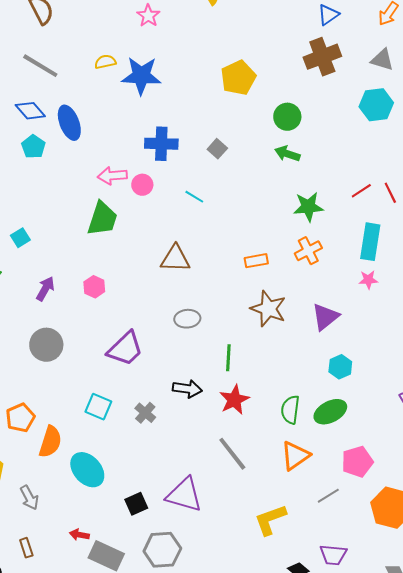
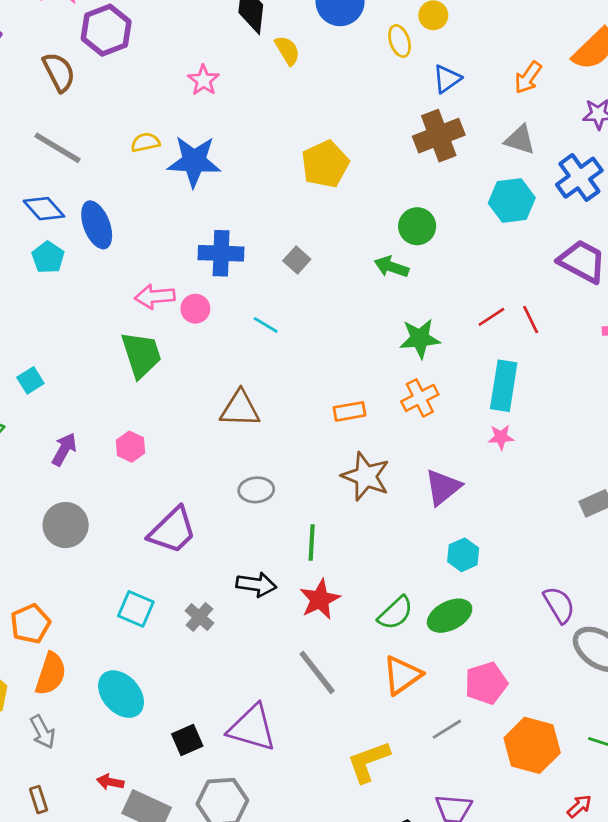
green circle: (287, 117) -> (417, 226), moved
green trapezoid: (102, 219) -> (141, 355), turned -36
green semicircle: (290, 410) -> (395, 613), turned -140
orange semicircle: (50, 442) -> (51, 674), moved

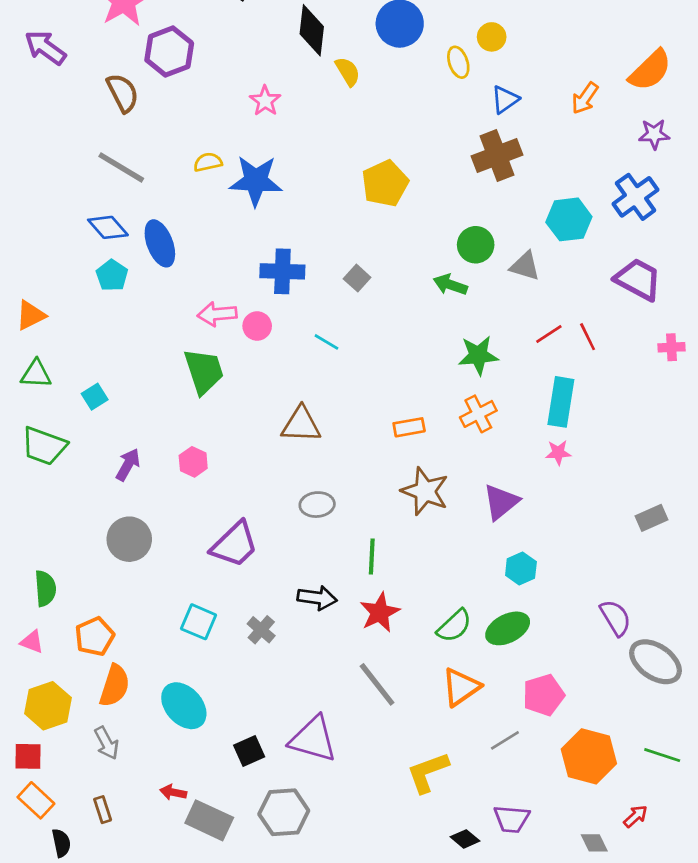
gray triangle: (520, 140) -> (525, 266), moved

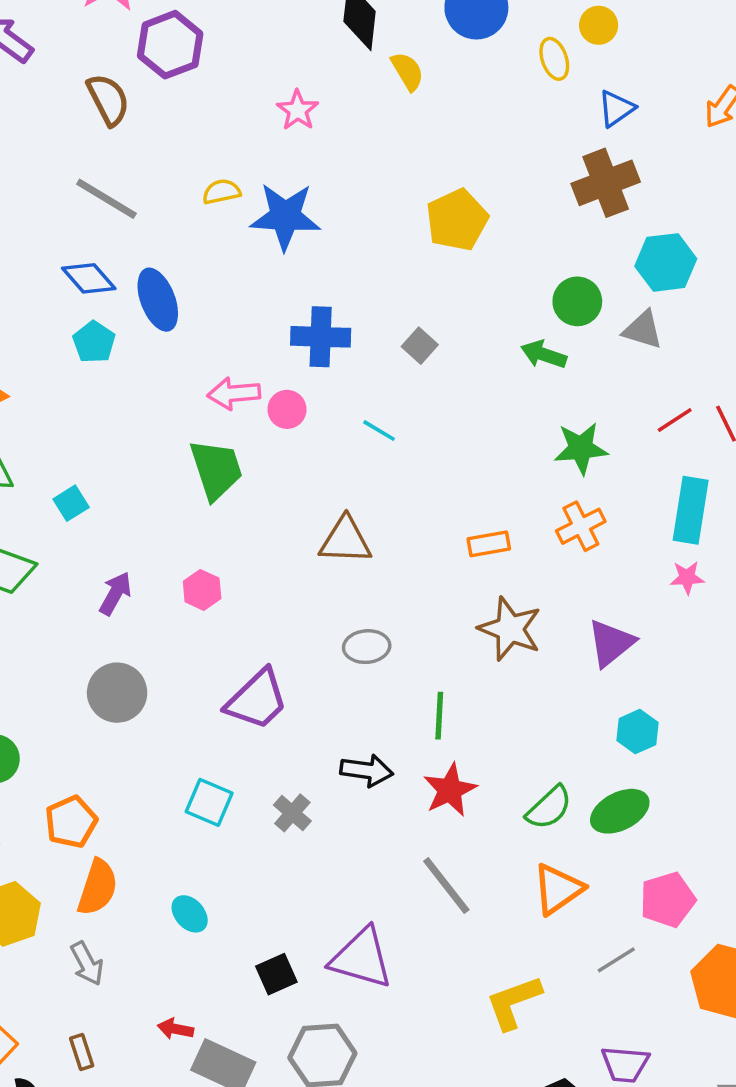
cyan hexagon: (569, 219) -> (666, 262), moved
cyan ellipse: (184, 706) -> (190, 914), size x0.6

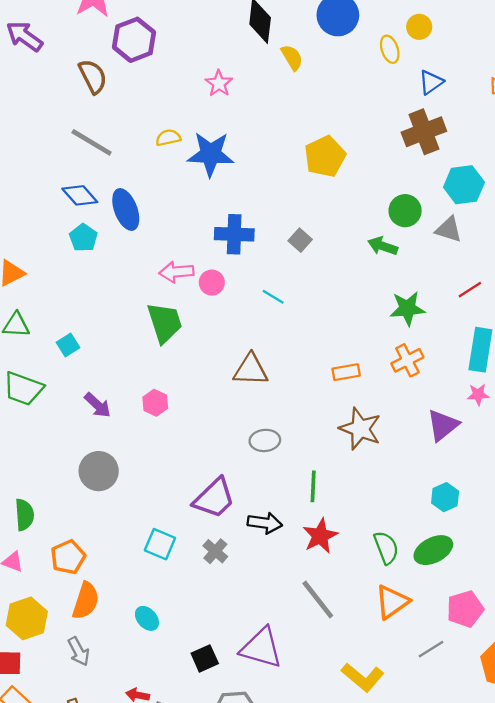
purple arrow: (115, 593) -> (97, 405), turned 104
purple triangle: (611, 643) -> (443, 425), moved
purple trapezoid: (257, 700) -> (214, 498), moved
green semicircle: (549, 808) -> (386, 548), turned -68
yellow L-shape: (514, 1002) -> (363, 677), turned -120

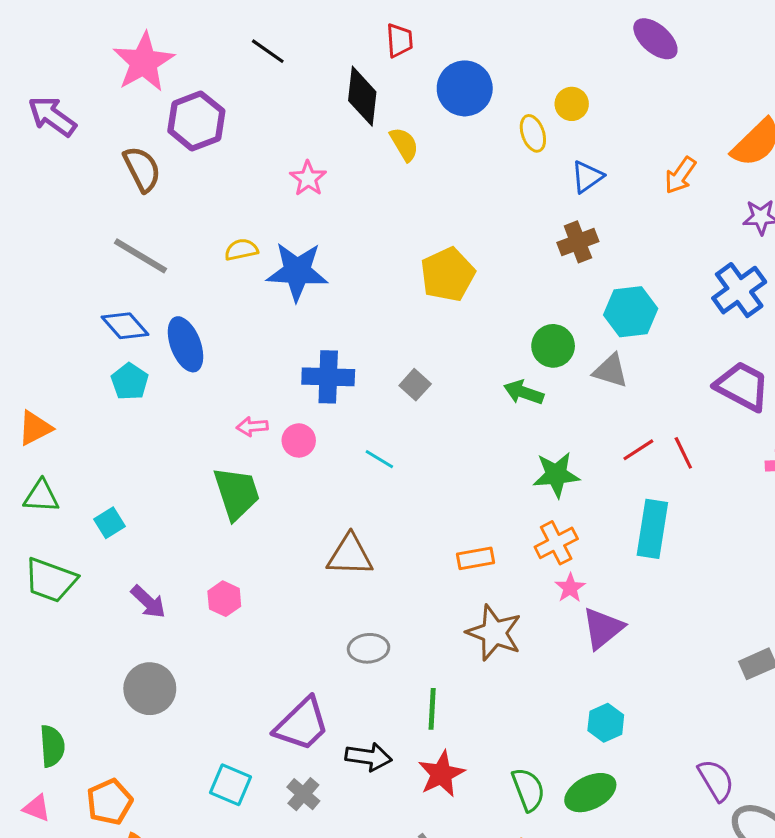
brown cross: (424, 132) -> (578, 242), size x0.7
pink arrow: (176, 272) -> (252, 427), size x0.7
pink star: (478, 394) -> (570, 588), moved, turned -30

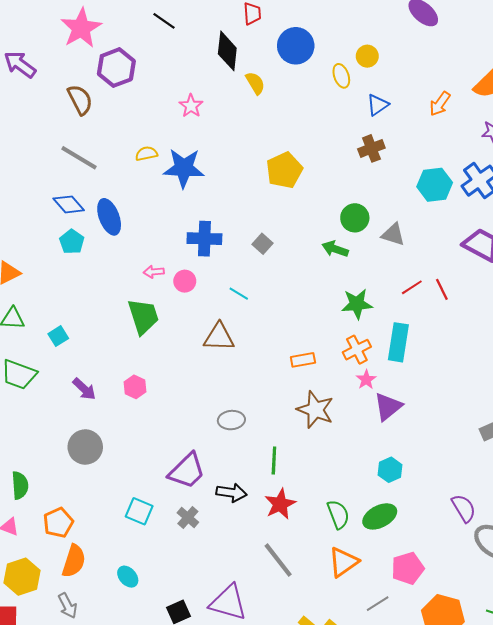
cyan hexagon: (631, 312) -> (435, 185), moved
cyan rectangle: (652, 529) -> (398, 342), moved
brown triangle: (350, 555) -> (219, 337), moved

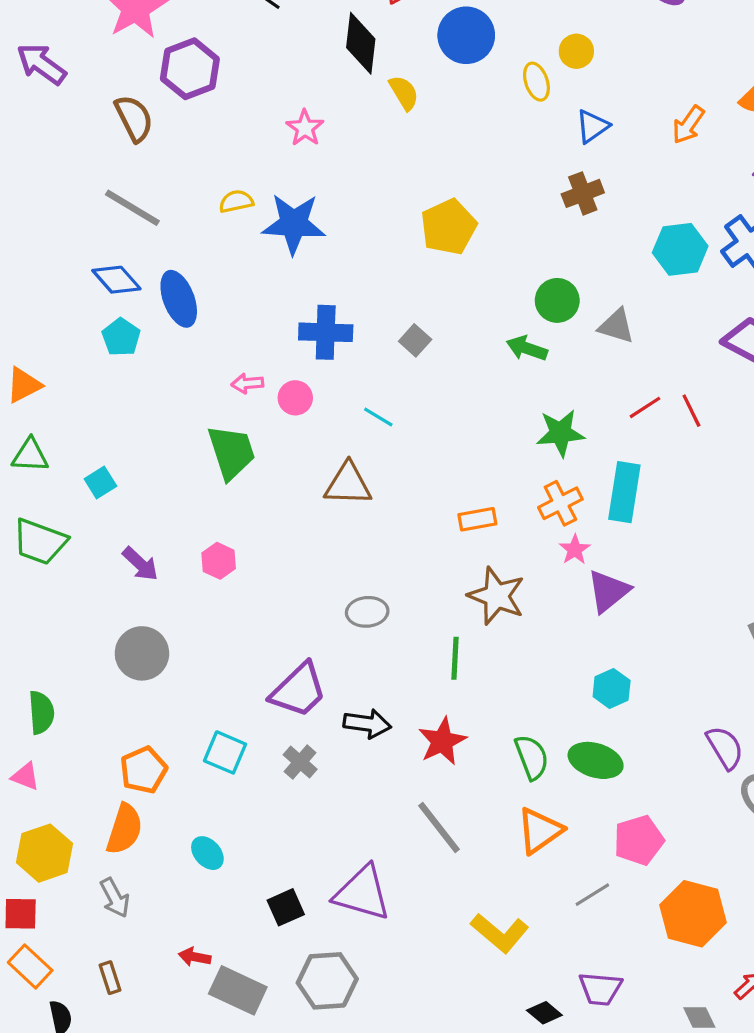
green line: (274, 460) -> (455, 658), moved
green ellipse: (380, 516) -> (596, 760), turned 44
orange pentagon: (58, 523) -> (144, 770), moved

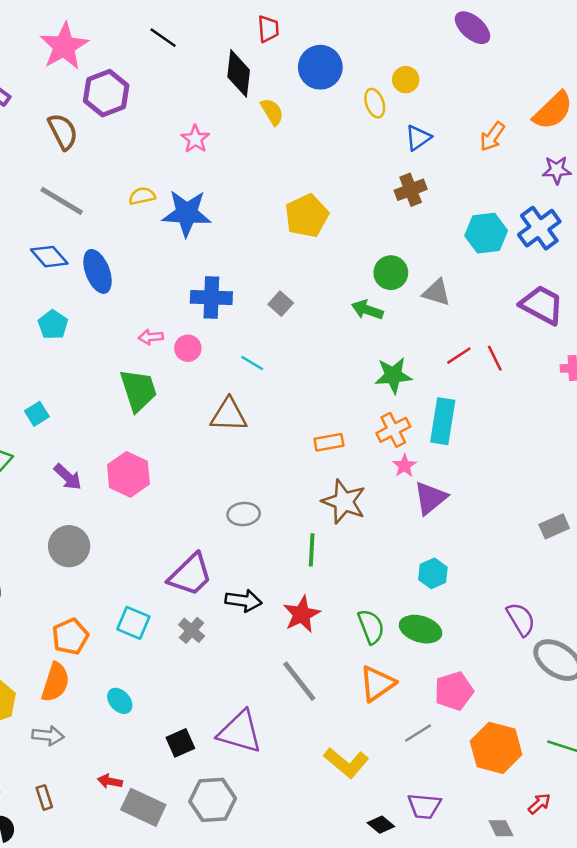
cyan pentagon: (121, 337) -> (53, 325), moved
pink hexagon: (219, 561) -> (128, 474), size x1.6
gray arrow: (115, 898) -> (48, 736), turned -56

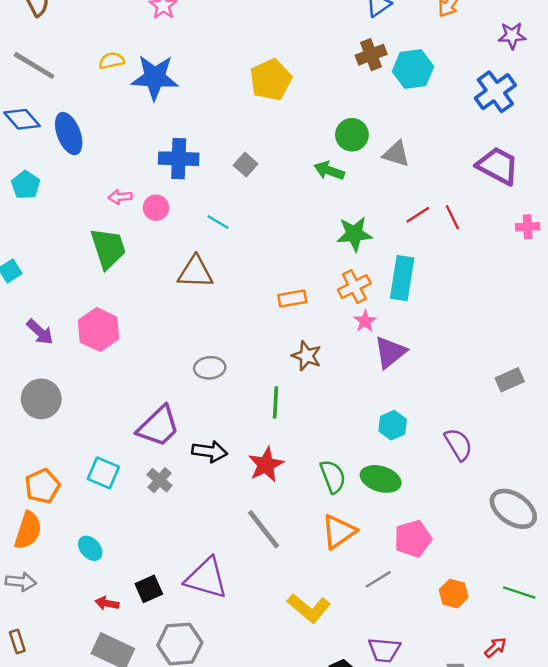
cyan hexagon: (486, 233) -> (413, 69), moved
brown star: (344, 502) -> (307, 356), size x0.7
purple semicircle: (521, 619) -> (458, 444), moved
orange hexagon: (496, 748) -> (454, 594), size x0.6
red arrow: (110, 781) -> (107, 603), moved

